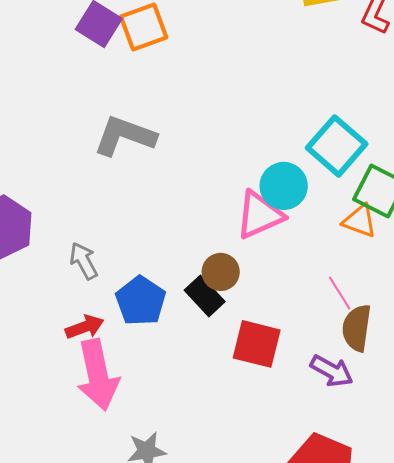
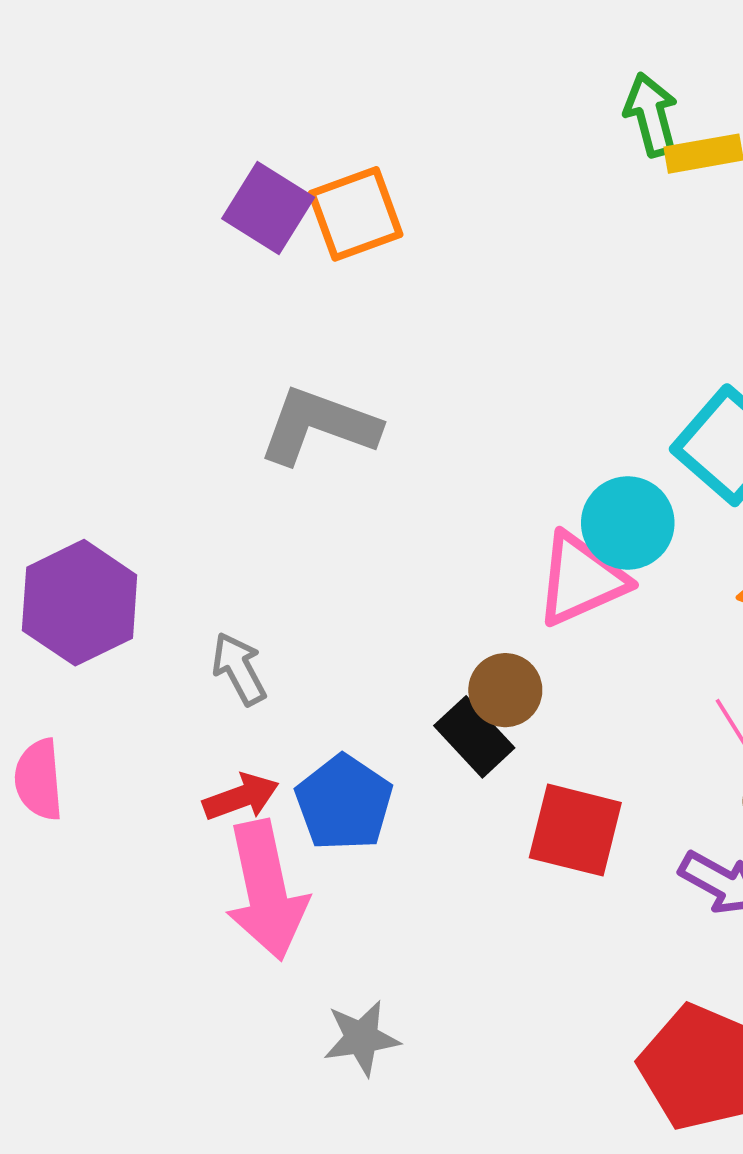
blue pentagon: (141, 301) -> (344, 803), moved

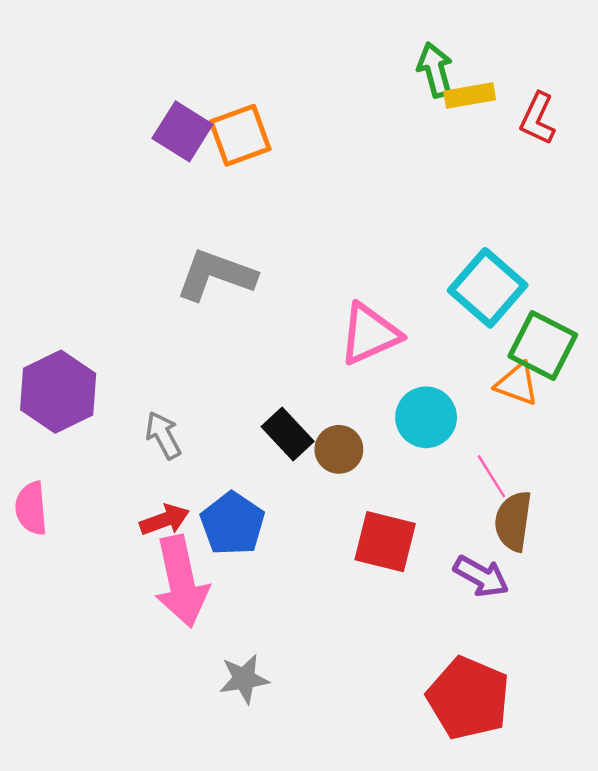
cyan circle: (628, 523) -> (426, 417), moved
pink triangle: (581, 579) -> (370, 334), moved
black rectangle: (474, 737) -> (288, 434), moved

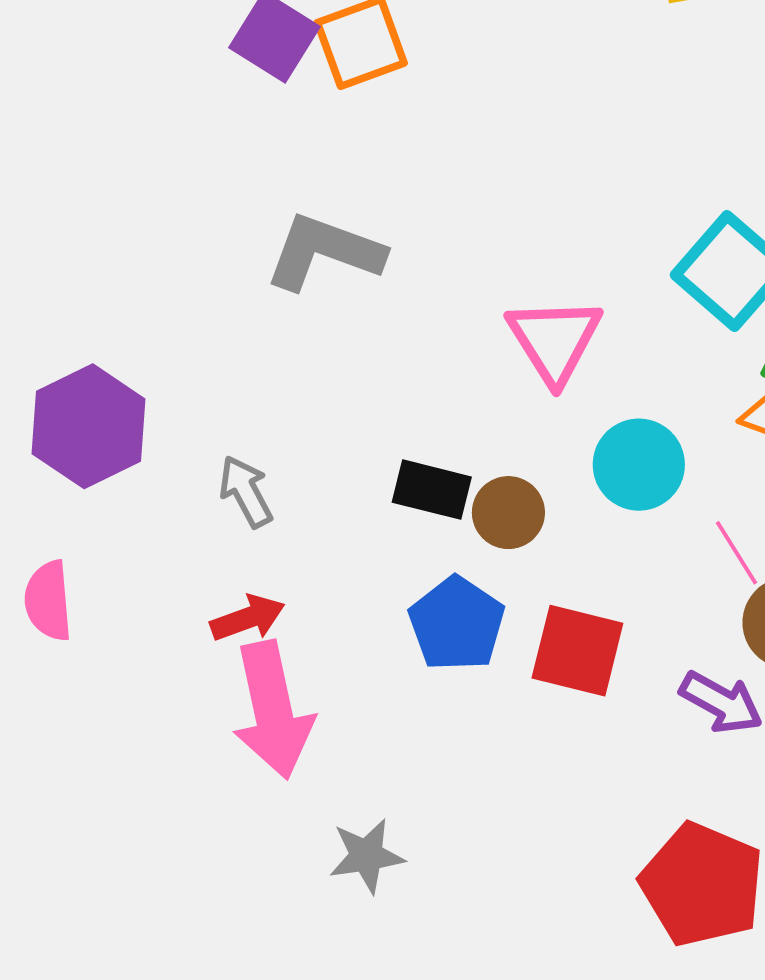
pink triangle: (370, 334) -> (554, 340), turned -38
black rectangle: (288, 434) -> (432, 490), turned -33
blue pentagon: (232, 524) -> (457, 624), moved

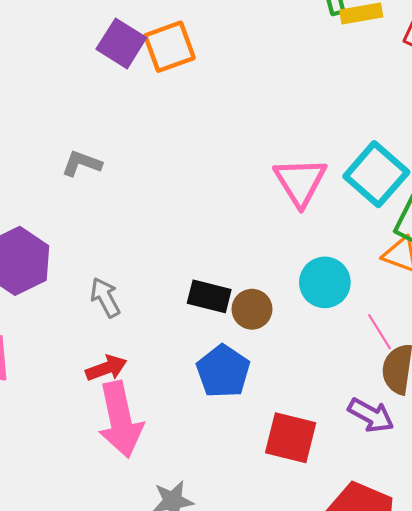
gray L-shape: (324, 252) -> (82, 163), moved, size x0.6
pink triangle: (554, 340) -> (300, 182), moved
red square: (577, 651) -> (291, 438), moved

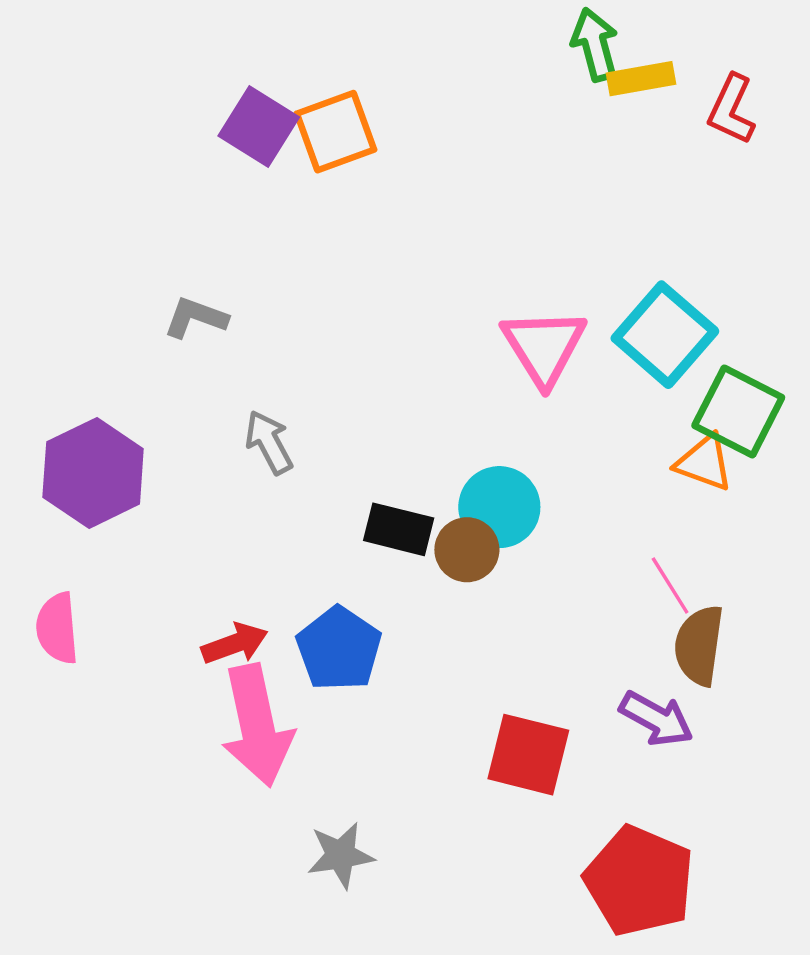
cyan circle: (325, 282) -> (499, 507), moved
gray arrow: (105, 297) -> (269, 442), moved
blue pentagon: (223, 371) -> (339, 649), moved

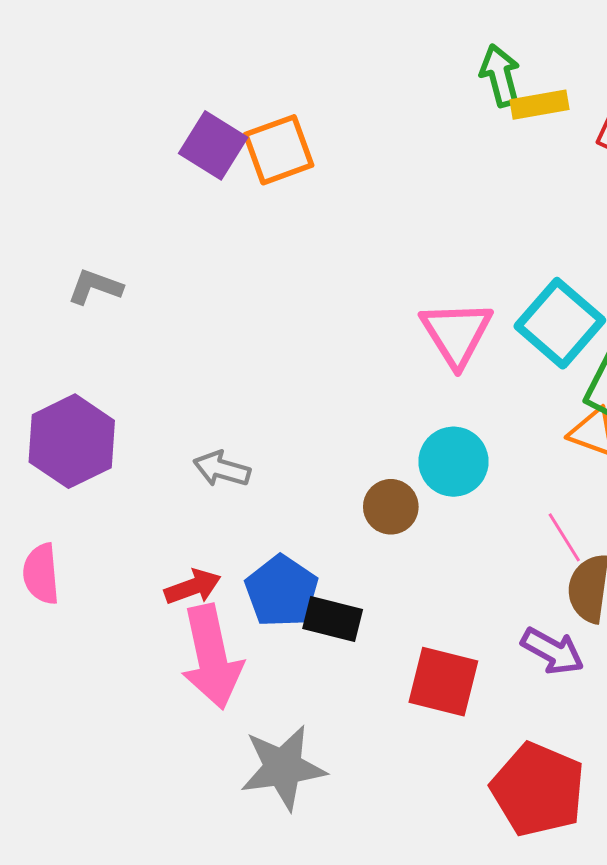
gray L-shape: (196, 318) -> (95, 287), moved
gray arrow: (269, 442) -> (222, 469), moved, turned -46
cyan circle: (499, 507) -> (453, 462), moved
black rectangle: (399, 529) -> (333, 619), moved
gray star: (341, 855) -> (283, 768), size x1.5

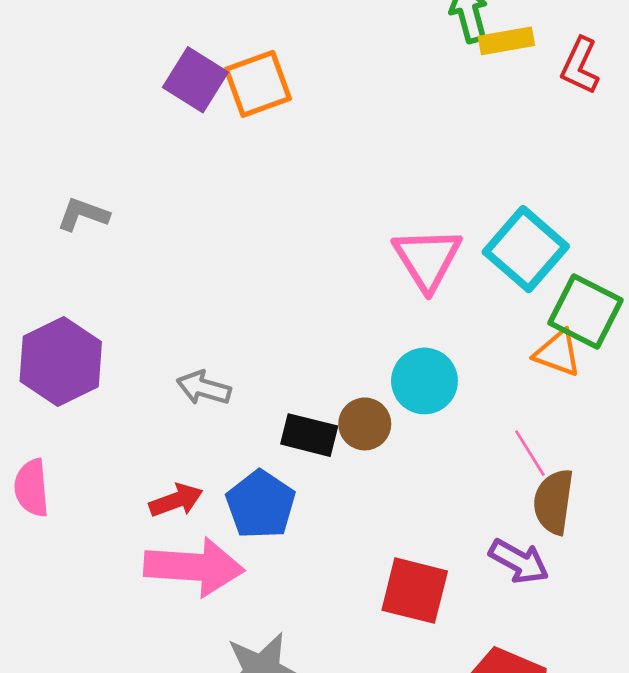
black rectangle: (333, 619) -> (309, 435), moved
pink arrow: (212, 657) -> (194, 567), turned -74

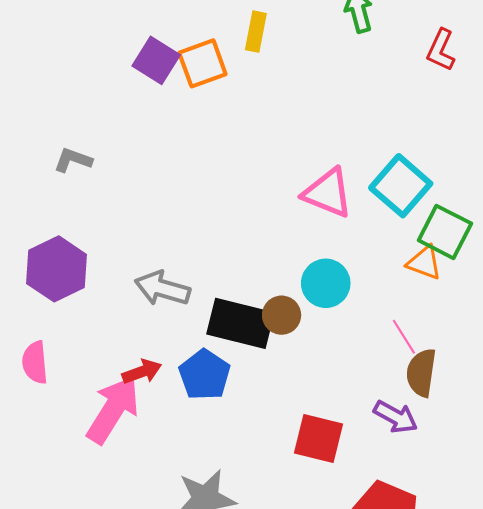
yellow rectangle: (506, 41) -> (256, 32), moved, turned -69
pink triangle: (427, 259) -> (328, 193), turned -36
gray arrow: (204, 388) -> (162, 288), size x1.4
black rectangle: (309, 435) -> (240, 323), size x1.6
pink arrow: (194, 567) -> (113, 410), moved, turned -62

